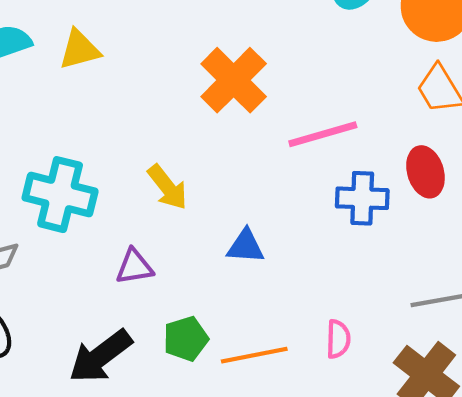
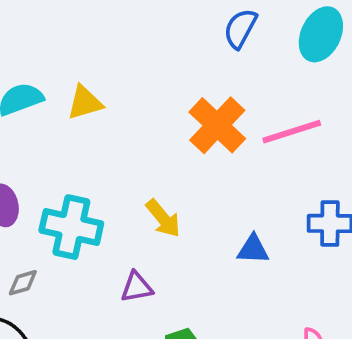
pink line: (323, 134) -> (292, 132), moved
blue triangle: (245, 246) -> (253, 249), moved

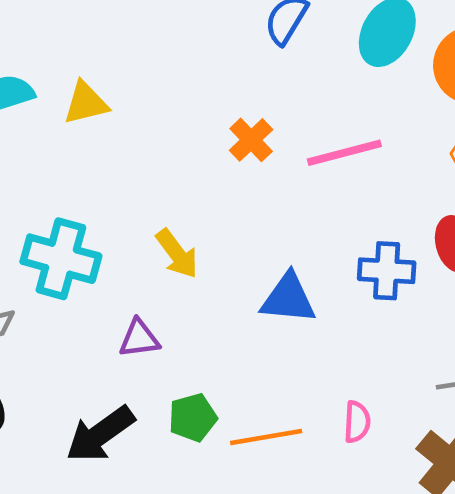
orange cross: (217, 125) -> (251, 140), size x0.6
blue triangle: (253, 249) -> (288, 298), size x1.4

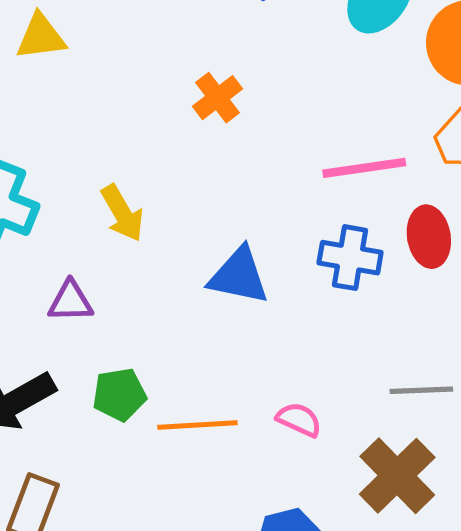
pink line: (344, 153) -> (364, 168), moved
pink semicircle: (357, 422) -> (299, 420), turned -75

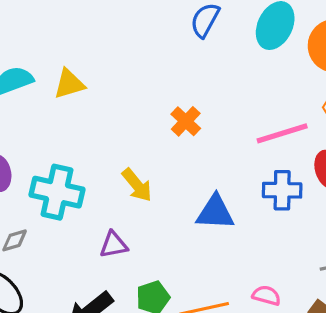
orange cross: (218, 98) -> (186, 121), moved

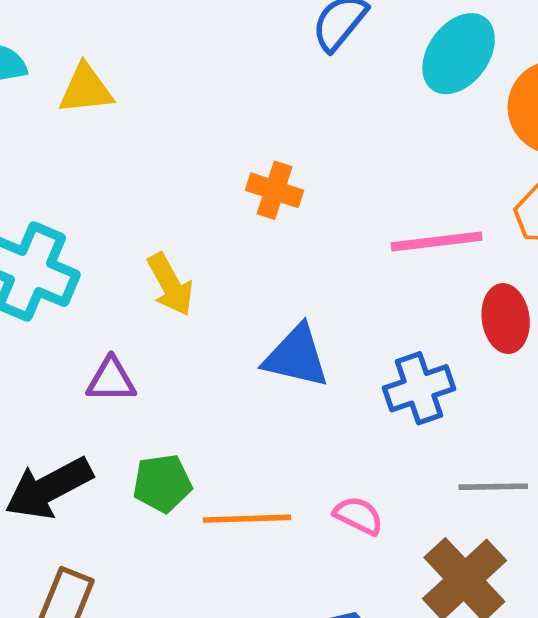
orange cross: (186, 121) -> (275, 190), turned -36
blue cross: (282, 190) -> (419, 388), moved, turned -30

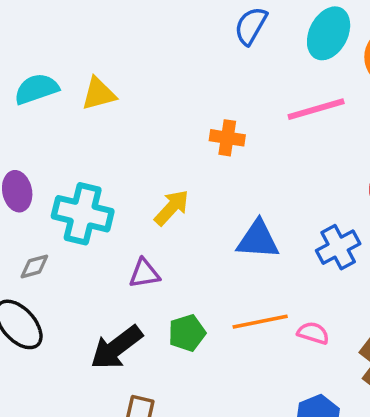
pink line: (437, 241) -> (316, 109), moved
yellow arrow: (170, 285) -> (172, 208), turned -99
orange line: (247, 519) -> (260, 322), moved

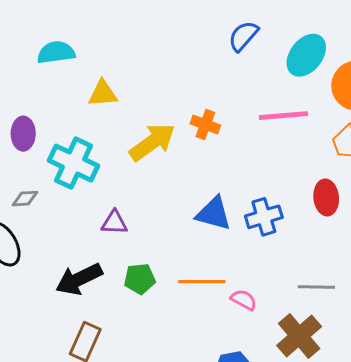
yellow triangle: (99, 94) -> (103, 94), moved
yellow arrow: (172, 208) -> (152, 142), moved, size x1.4
blue cross: (338, 247) -> (264, 217), moved

